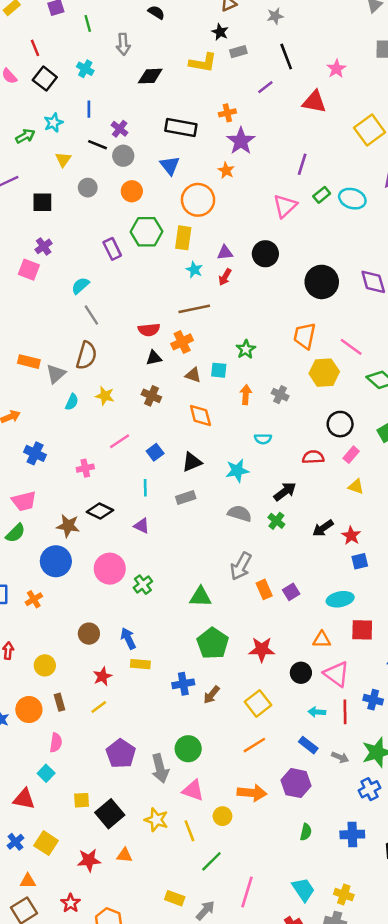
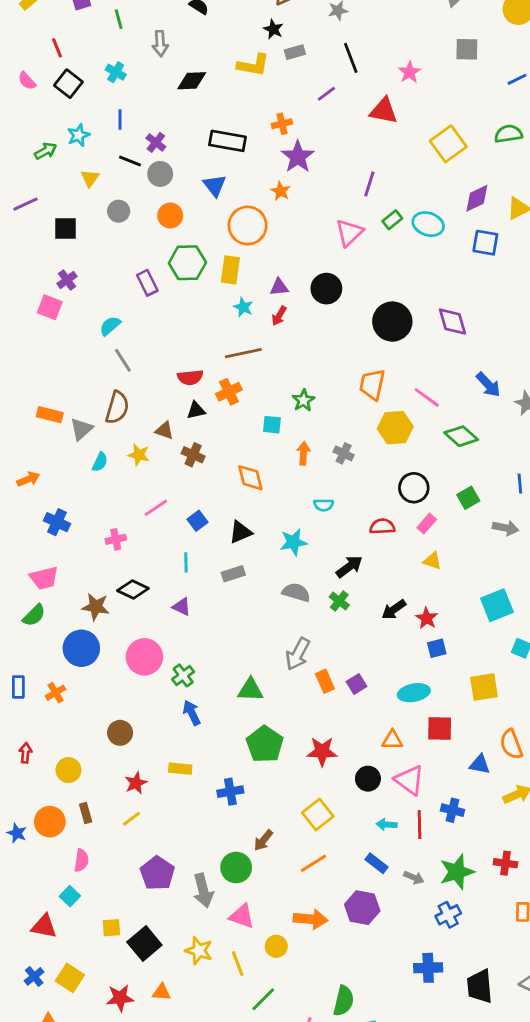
brown triangle: (193, 375) -> (164, 430), moved
blue arrow: (128, 638) -> (192, 713), moved
brown arrow: (211, 695) -> (263, 840), moved
green semicircle: (306, 832) -> (344, 1001), moved, size x1.5

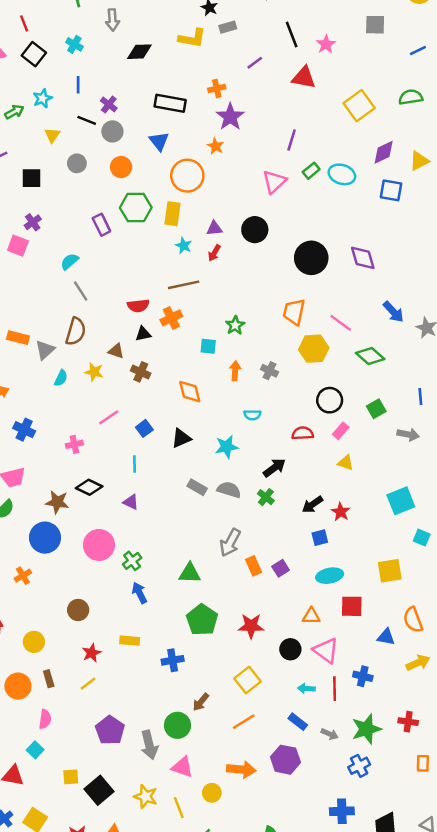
black line: (351, 58) -> (292, 35), moved
gray rectangle: (233, 574) -> (197, 487), moved, turned 48
blue square: (437, 648) -> (320, 538), moved

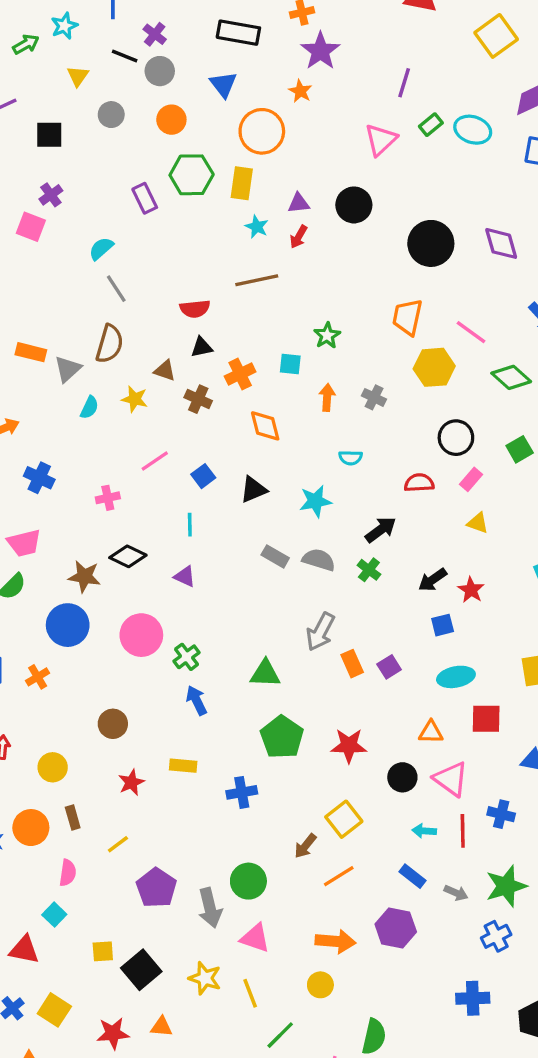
orange cross: (171, 318) -> (240, 374), moved
yellow line: (88, 684) -> (118, 844), moved
brown arrow: (201, 702) -> (305, 846), moved
yellow circle: (212, 793) -> (320, 985), moved

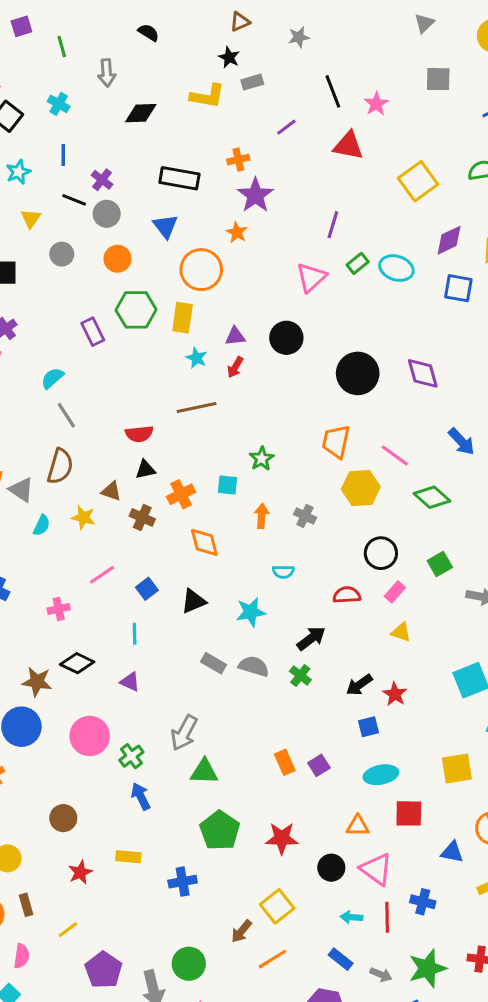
gray triangle: (68, 369) -> (21, 490), turned -44
gray arrow: (320, 632) -> (184, 733), moved

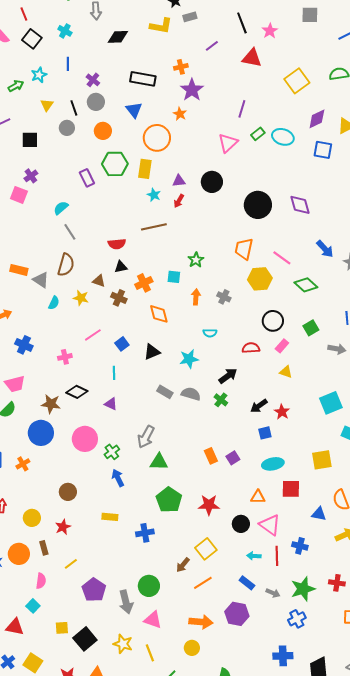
black line: (74, 200) -> (74, 108), moved, turned 49
red star: (80, 872) -> (63, 527), moved

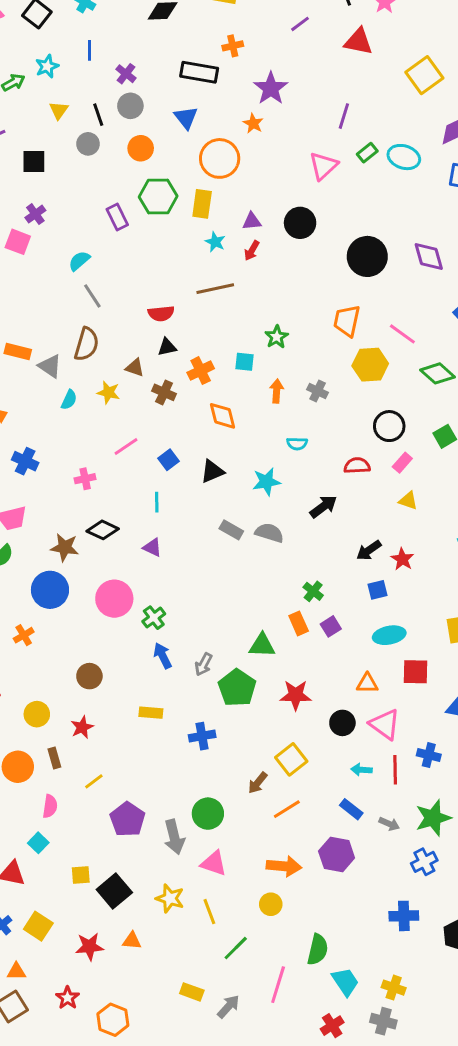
orange cross: (181, 67) -> (233, 46), moved
green cross: (221, 400) -> (313, 591), moved
gray arrow: (146, 437) -> (204, 664), moved, size x0.7
green triangle: (159, 462) -> (262, 645), moved

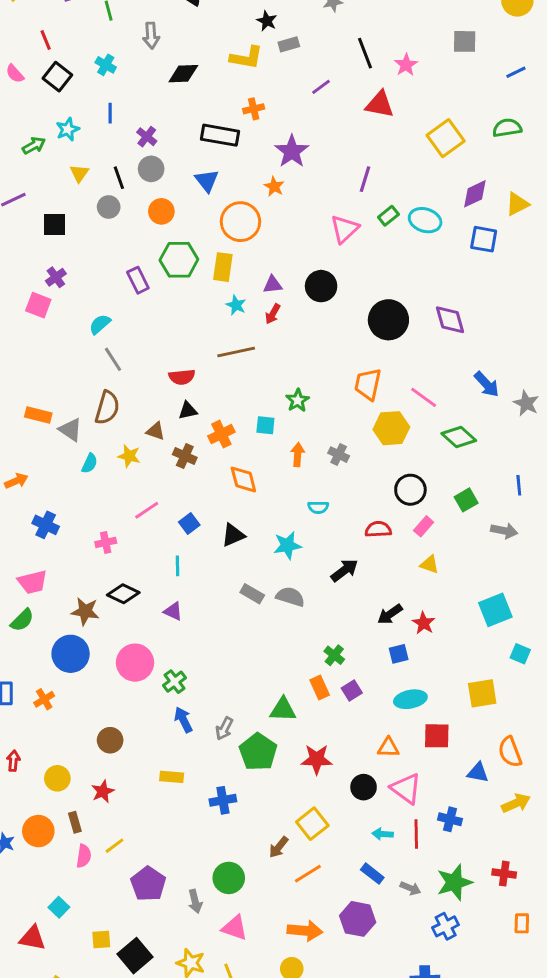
pink semicircle: (50, 806) -> (84, 856), moved
gray arrow: (174, 837) -> (195, 901), size x0.7

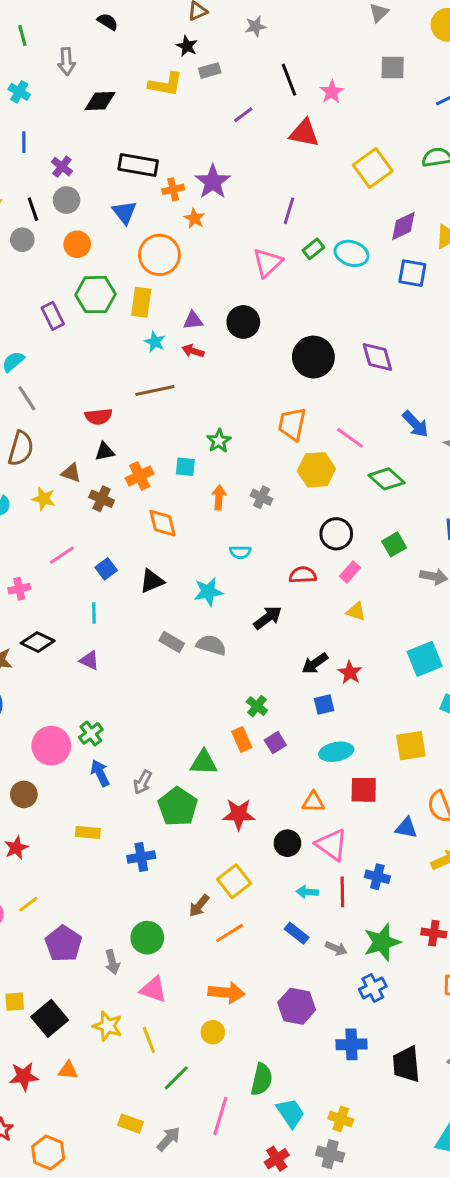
orange cross: (254, 109) -> (173, 189), moved
red arrow: (273, 314) -> (193, 351), turned 78
pink circle: (135, 663) -> (51, 746), moved
purple hexagon: (358, 919) -> (297, 1006), moved

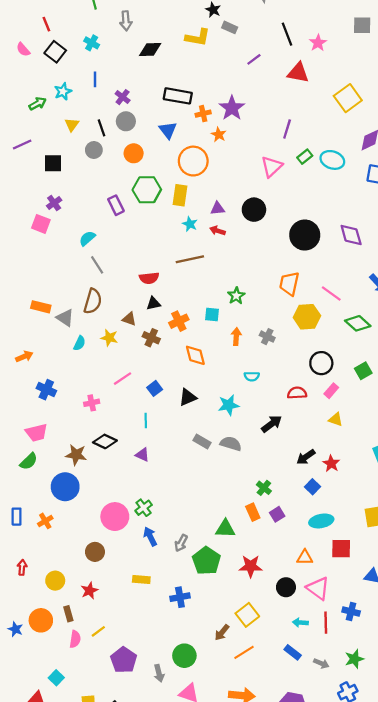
gray rectangle: (210, 71) -> (230, 27), turned 40
blue square: (324, 705) -> (312, 487), turned -32
green star: (382, 942) -> (354, 659), size x0.7

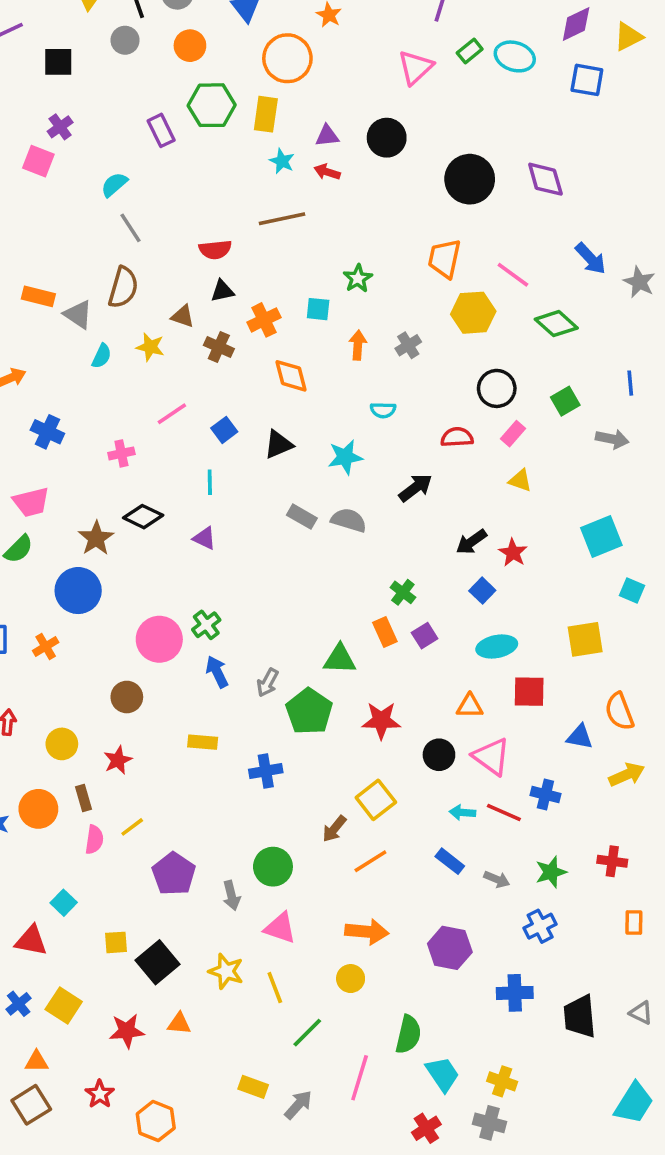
gray cross: (267, 337) -> (408, 345), turned 32
brown star: (76, 455) -> (96, 538), turned 30
red line: (326, 623) -> (504, 813), turned -65

